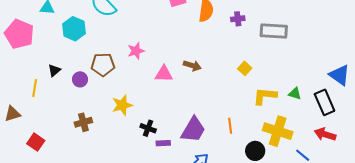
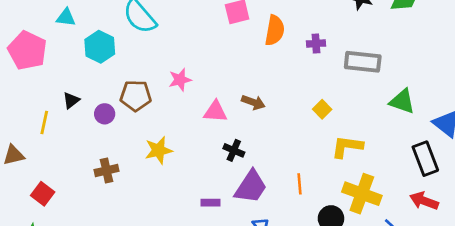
green triangle: (295, 94) -> (402, 101), moved, size x1.5
black cross: (148, 128) -> (234, 150), moved

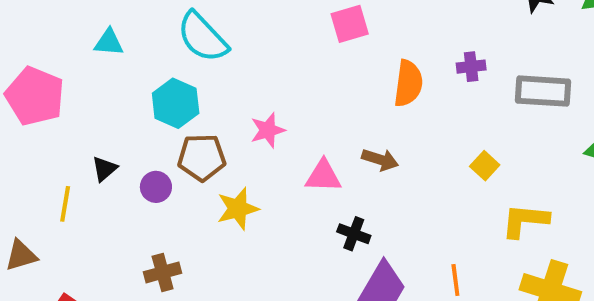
cyan triangle: (66, 18) -> (109, 42), moved
orange semicircle: (275, 30) -> (408, 83), moved
cyan hexagon: (100, 47) -> (176, 103), moved
yellow star: (159, 150) -> (238, 209), moved

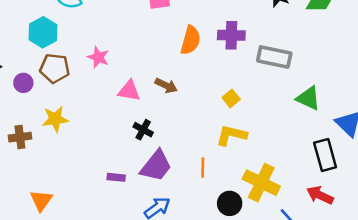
purple cross: (471, 67) -> (231, 35), size x1.5
pink star: (268, 130) -> (98, 57), turned 30
yellow star: (238, 209) -> (55, 119), moved
yellow L-shape: (525, 221) -> (231, 135), moved

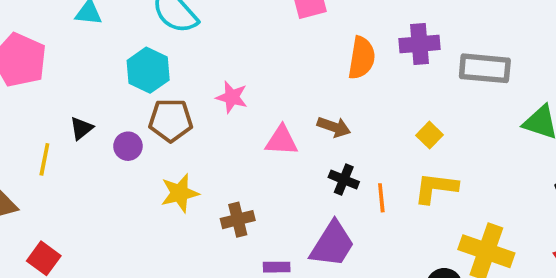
black cross: (143, 130) -> (344, 180), moved
brown cross: (20, 137) -> (238, 220), moved
orange line: (203, 168) -> (381, 198), moved

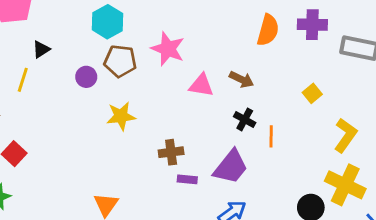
pink star: (232, 97) -> (168, 49), size x1.4
black triangle: (81, 128) -> (41, 49), moved
yellow L-shape: (436, 188) -> (345, 135), moved, turned 112
brown cross: (238, 220) -> (171, 152), moved

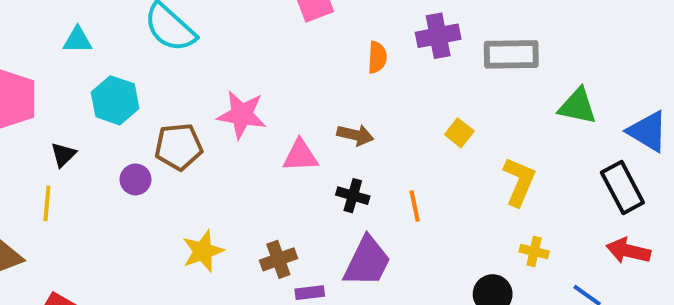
cyan hexagon: (108, 22) -> (115, 100), moved
orange semicircle: (268, 30) -> (377, 57), size x0.7
yellow star: (121, 116) -> (203, 251), moved
black cross: (245, 120) -> (353, 196), moved
yellow cross: (345, 185) -> (534, 251), size x0.5

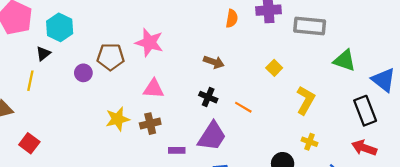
cyan hexagon: (115, 100) -> (60, 27), moved
pink triangle: (300, 156) -> (153, 89), moved
orange line: (415, 206) -> (243, 107), turned -54
brown cross: (278, 259) -> (150, 124), moved

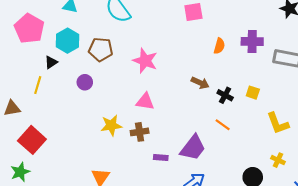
brown pentagon: (111, 57) -> (101, 49), moved
yellow square: (274, 68) -> (253, 93), turned -32
black cross: (208, 97) -> (225, 95), moved
yellow L-shape: (306, 100) -> (278, 123), turned 125
red square: (29, 143) -> (32, 140), size x1.5

